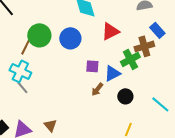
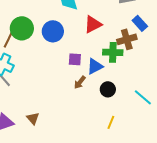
green cross: (130, 59) -> (113, 52), turned 30

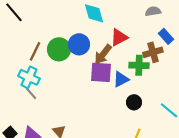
green circle: (22, 28) -> (59, 49), moved
purple square: (75, 59) -> (101, 72), size x1.6
brown arrow: (80, 82) -> (103, 54), moved, size x1.5

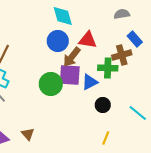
red triangle: (119, 37) -> (88, 40), turned 36
blue circle: (79, 44) -> (58, 41), moved
green circle: (59, 49) -> (51, 84), moved

